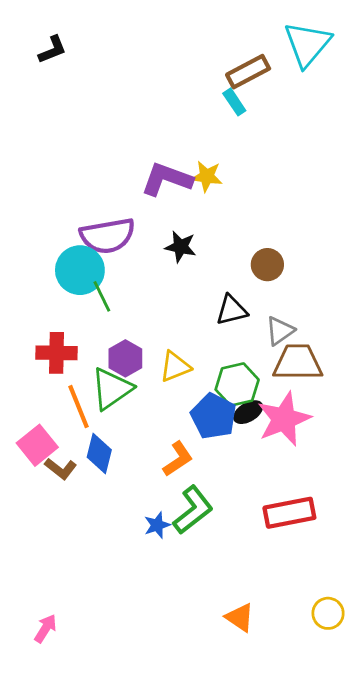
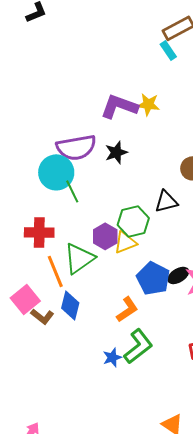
black star: (181, 247) -> (116, 152), moved, turned -30
purple hexagon: (125, 358) -> (105, 236), moved
green hexagon: (237, 385) -> (133, 221), moved

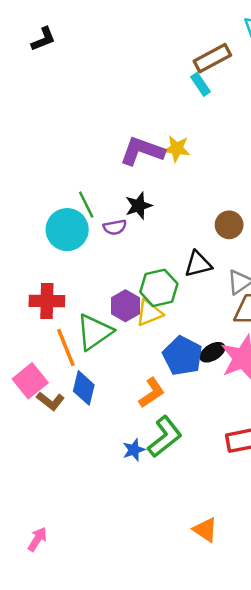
purple semicircle: (76, 147) -> (115, 227), moved, size x0.5
green line: (72, 191) -> (86, 205), moved

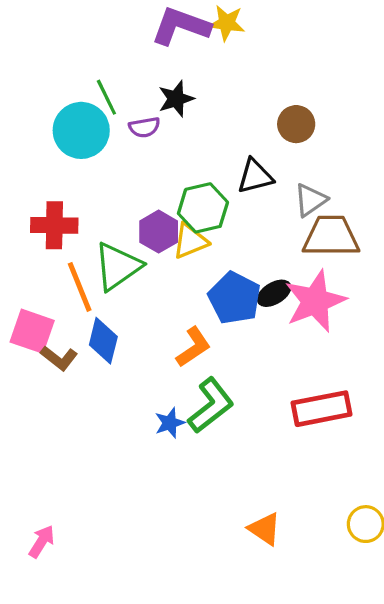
pink square: (30, 381) -> (32, 331), turned -32

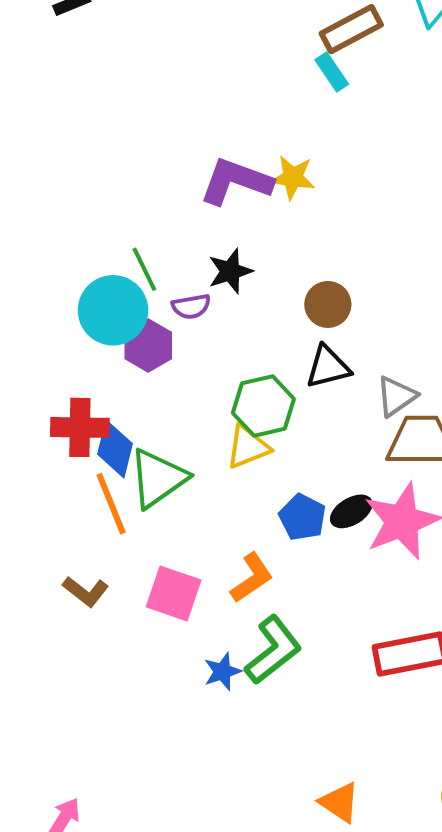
brown circle: (296, 124) -> (328, 304), moved
purple hexagon: (159, 232) -> (148, 345), moved
blue pentagon: (235, 298) -> (302, 517), size x0.7
pink square: (32, 331) -> (174, 593), moved
blue diamond: (103, 341) -> (115, 449), moved

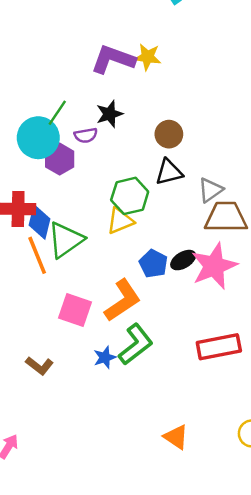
green line: (144, 269) -> (57, 113), turned 60
orange L-shape: (252, 578) -> (123, 300), size x1.4
brown L-shape: (86, 591) -> (39, 366), moved

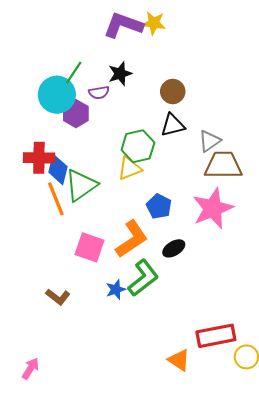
black ellipse: (183, 260) -> (174, 248), moved
red rectangle: (219, 347) -> (216, 336), moved

